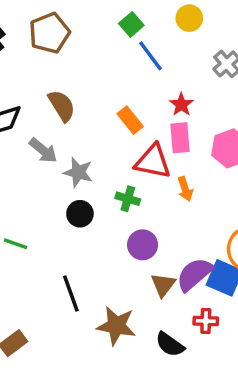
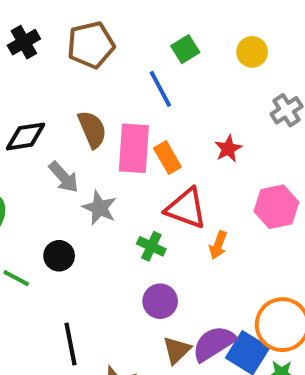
blue line: (151, 56) -> (160, 89), moved
pink rectangle: (180, 138) -> (134, 148), moved, size x1.4
orange arrow: (185, 189) -> (218, 245), turned 30
black circle: (80, 214) -> (59, 256), moved

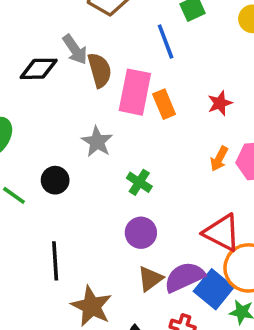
gray arrow: (64, 177) -> (75, 49), moved
red triangle: (186, 208) -> (222, 233), moved
orange arrow: (218, 245) -> (219, 159), moved

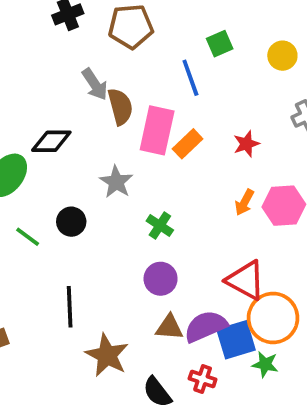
black diamond: (39, 69) -> (51, 141), moved
orange rectangle: (164, 104) -> (188, 144), turned 68
brown triangle: (150, 279) -> (169, 327), turned 40
blue square: (214, 289) -> (236, 340), turned 33

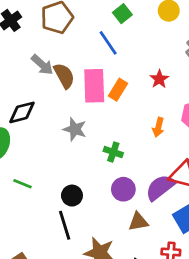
orange arrow: (244, 202) -> (158, 127), moved
black circle: (71, 222) -> (72, 196), moved
purple semicircle: (206, 326) -> (160, 187), moved

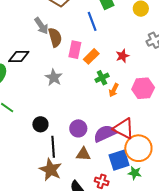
pink rectangle: (94, 86) -> (75, 50), size x0.7
green cross: (113, 152) -> (102, 78), moved, turned 32
black line: (65, 225) -> (53, 147), moved

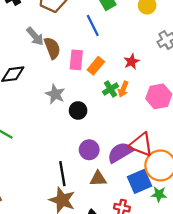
orange arrow: (114, 90) -> (123, 89), moved
black circle: (40, 124) -> (78, 110), moved

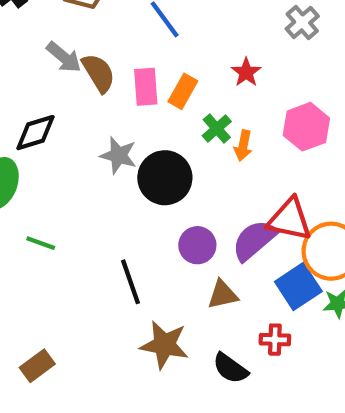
orange arrow: (123, 89) -> (243, 146), moved
black circle: (78, 110) -> (165, 178), size x1.6
black line: (62, 174) -> (131, 282), moved

